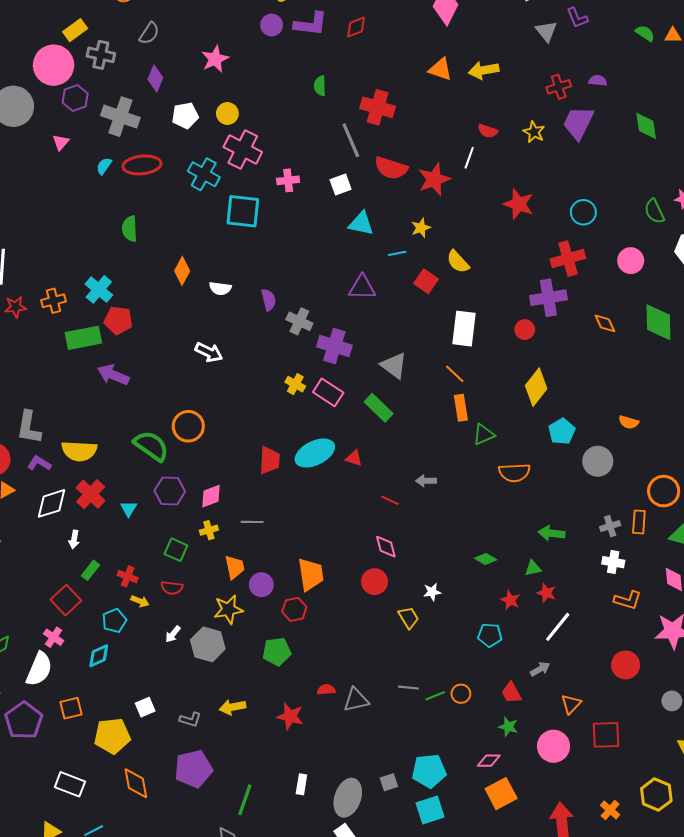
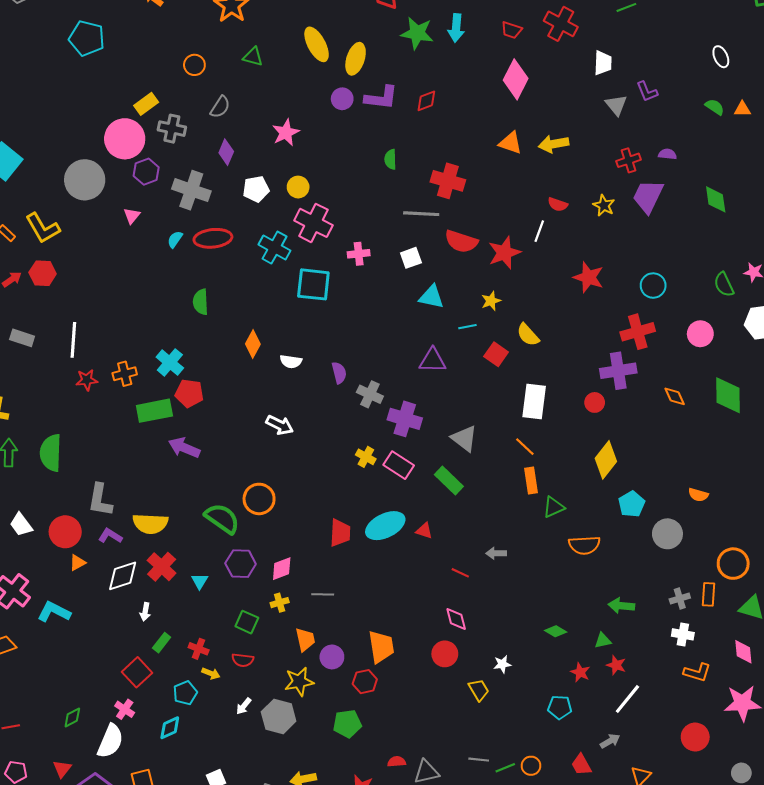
gray line: (351, 140) -> (421, 214), turned -64

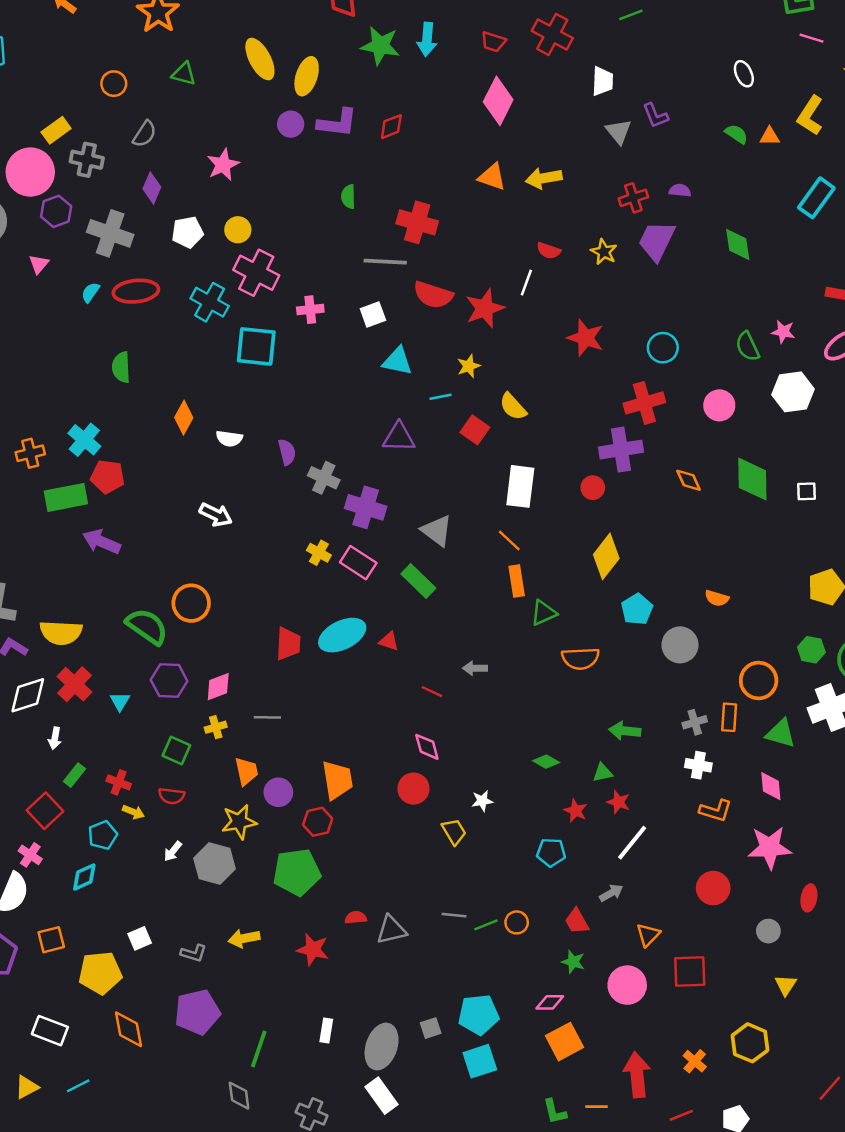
green pentagon: (347, 724) -> (297, 872), size x1.4

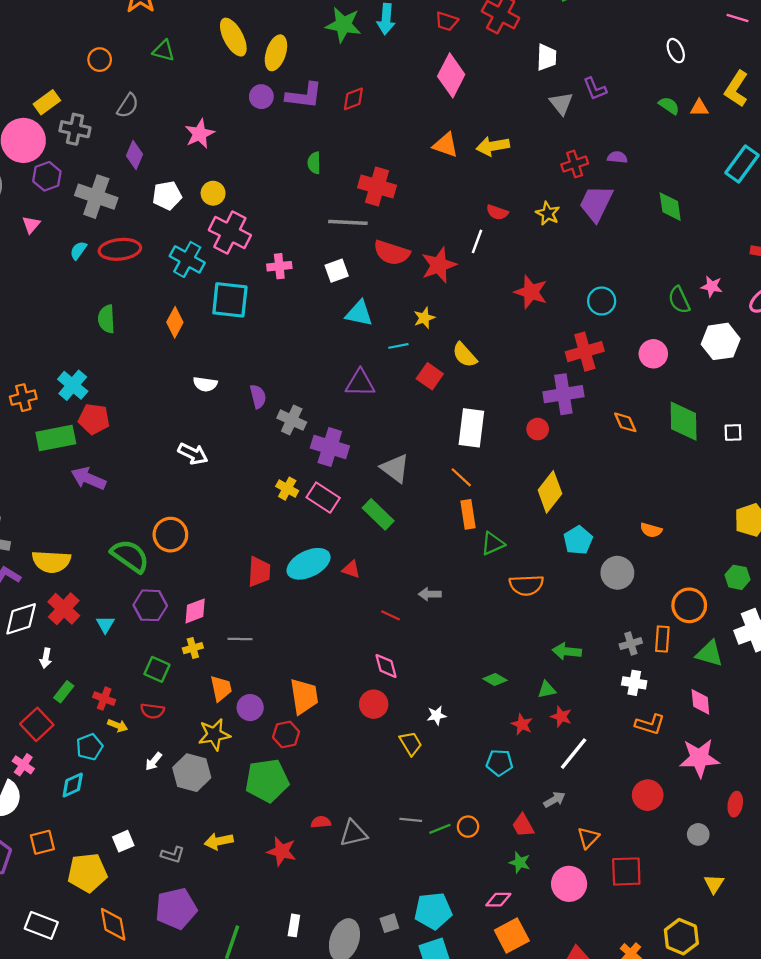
orange diamond: (184, 418) -> (175, 322), moved

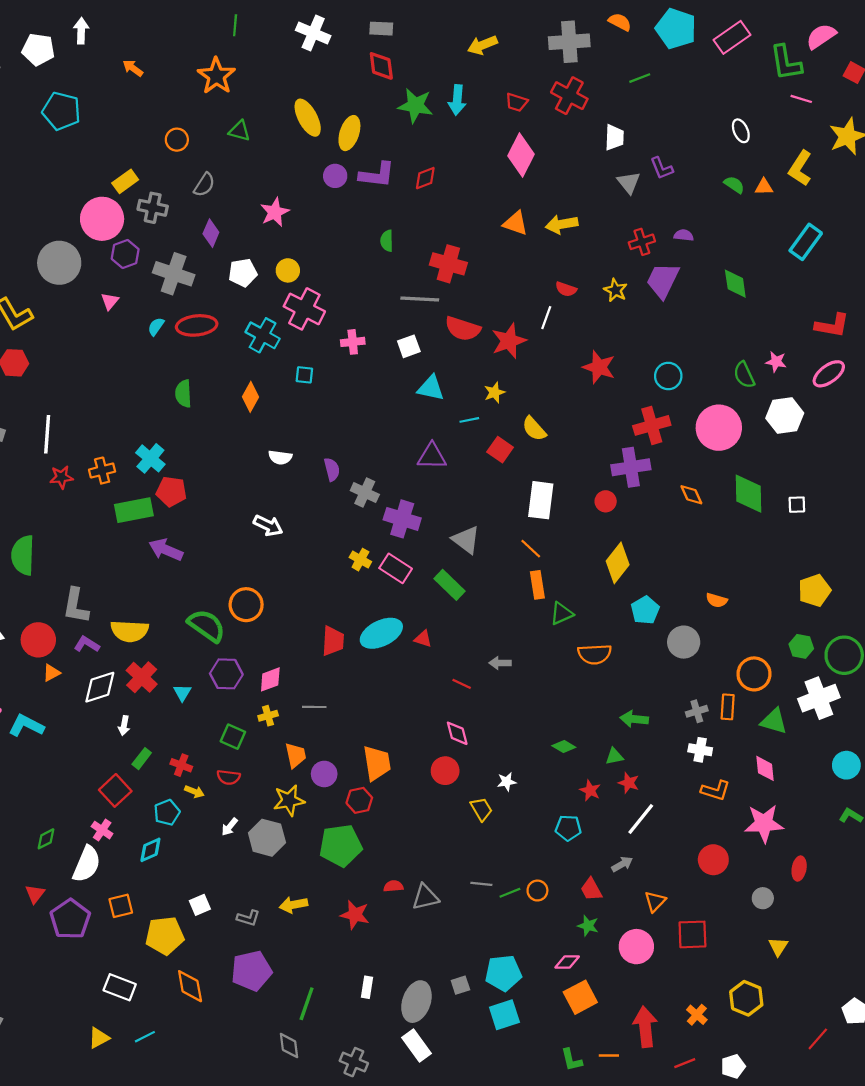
cyan square: (230, 300) -> (304, 375), size x0.5
pink circle: (653, 354) -> (719, 428), size x1.6

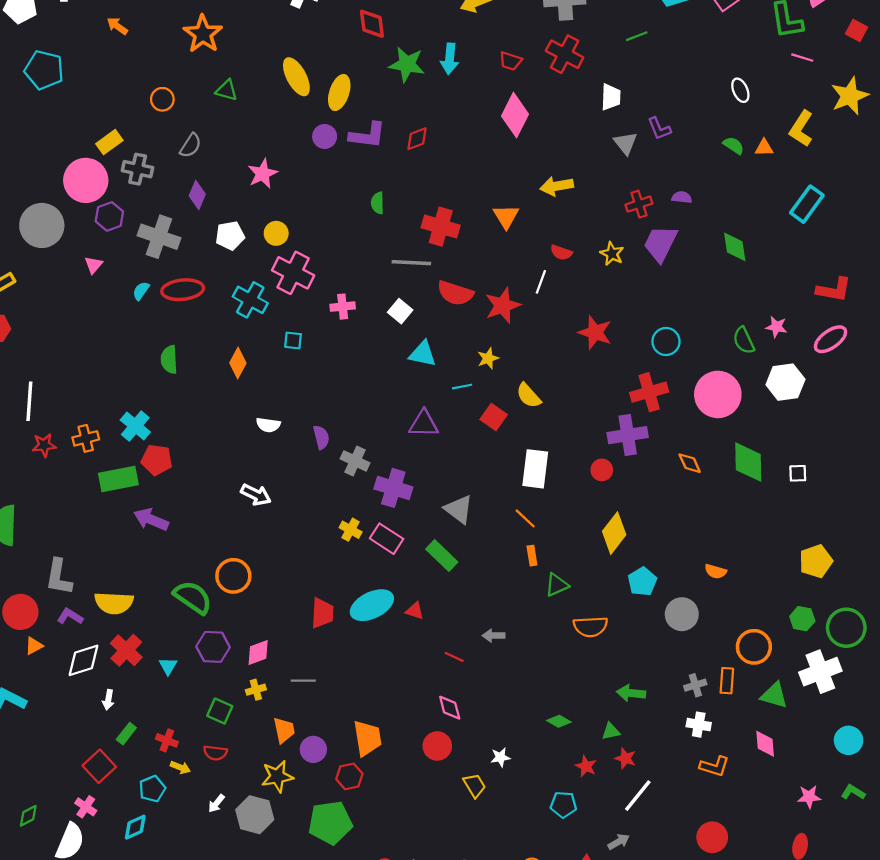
orange triangle: (515, 223) -> (506, 216), moved, turned 40
white square: (409, 346) -> (400, 311), turned -30
orange rectangle: (537, 585) -> (532, 556), size x0.7
pink star: (764, 823) -> (809, 797), moved, size x0.6

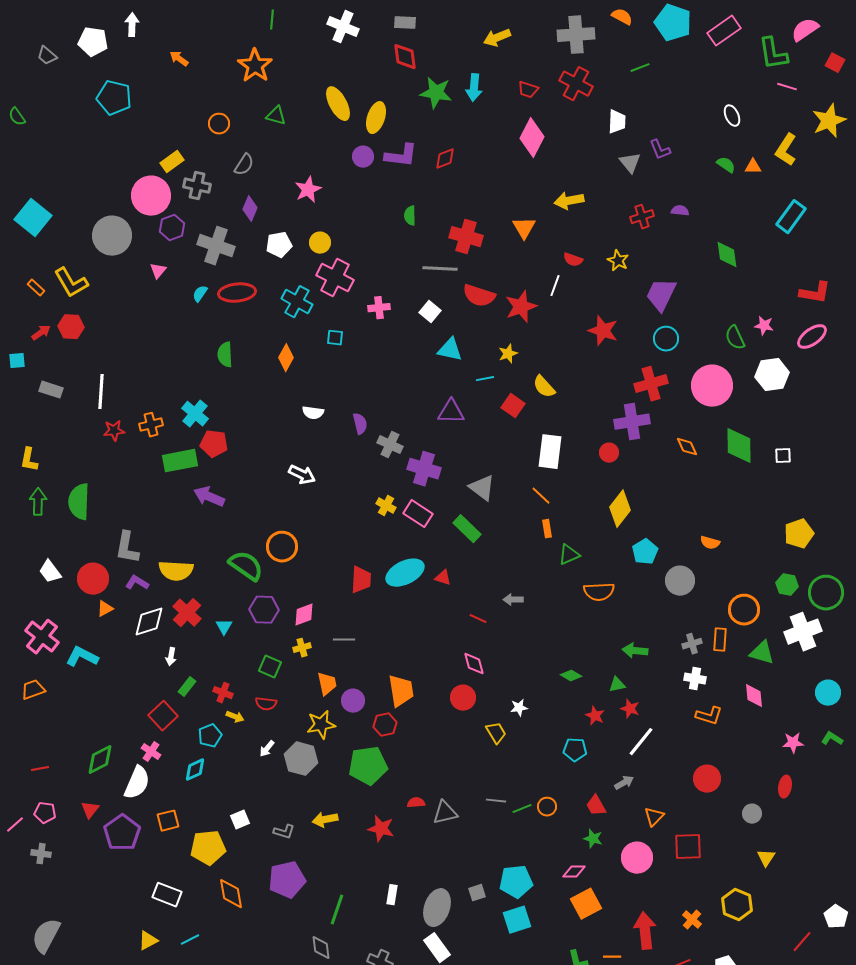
purple trapezoid: (660, 243) -> (661, 295), moved
green diamond: (28, 816) -> (100, 760), size x1.5

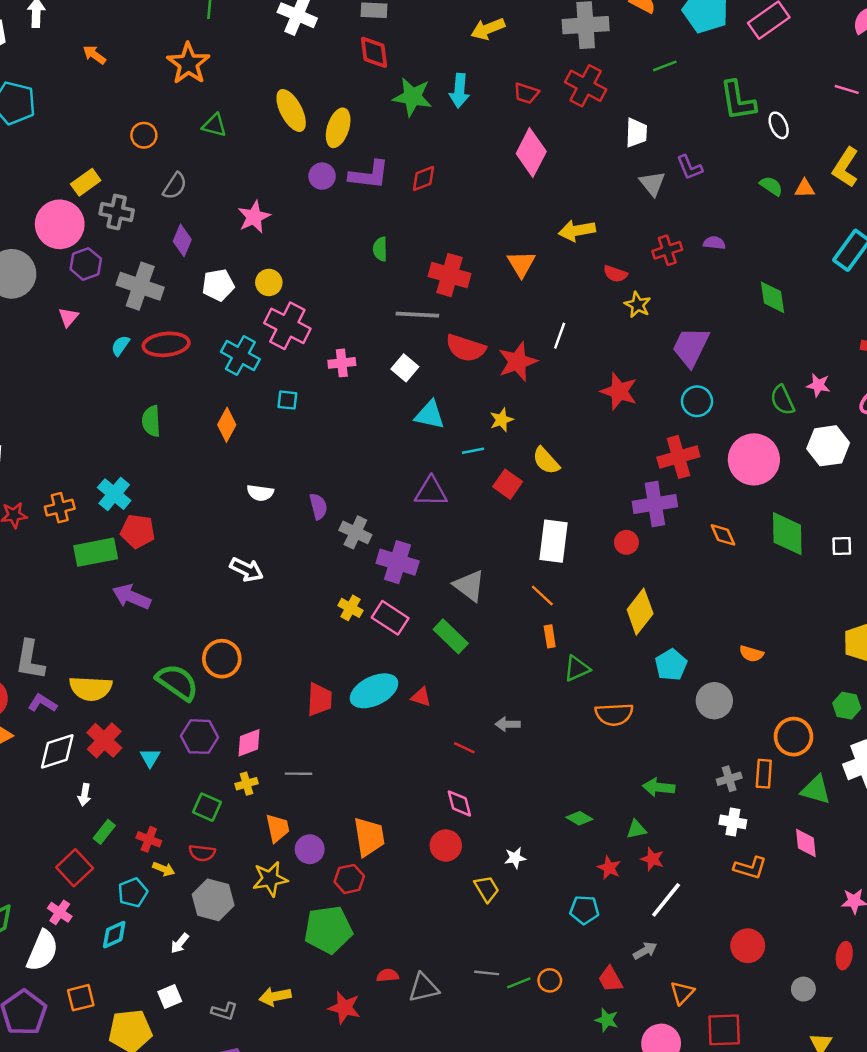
green L-shape: (773, 54) -> (738, 101), moved
red semicircle: (573, 260) -> (615, 274), moved
white arrow: (267, 749) -> (180, 943), moved
gray hexagon: (301, 759) -> (213, 900), moved

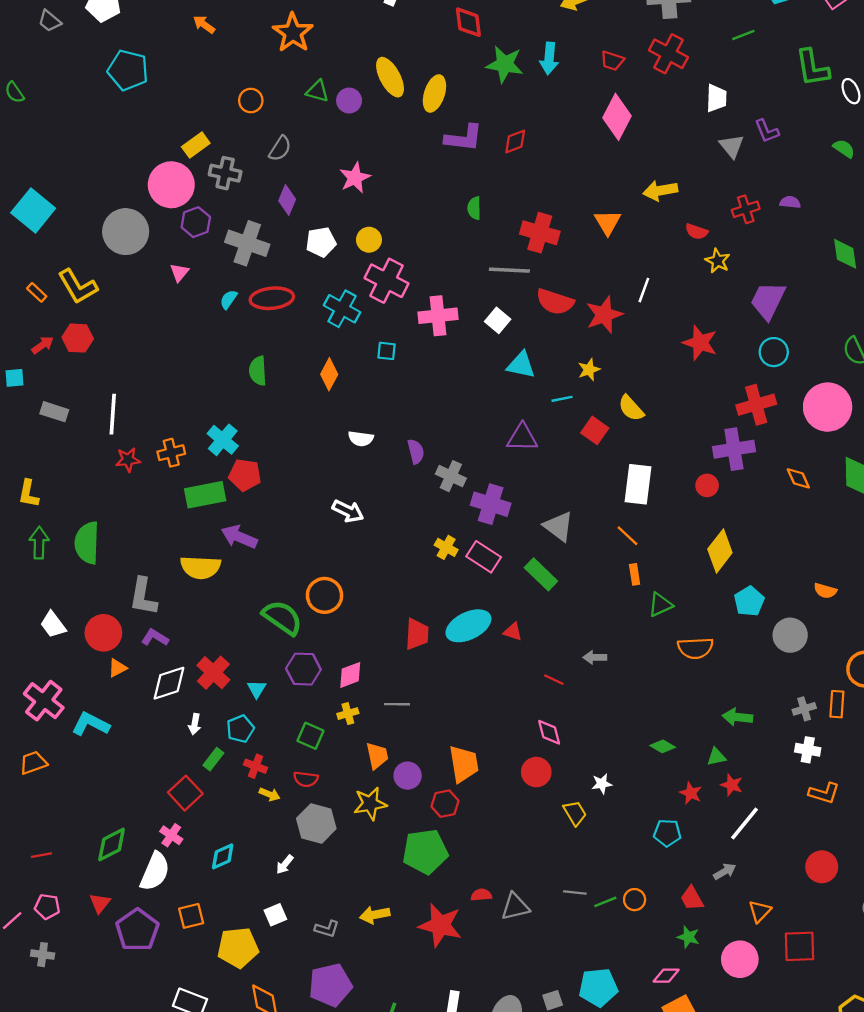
purple circle: (322, 176) -> (349, 101), moved
pink cross: (342, 363) -> (438, 316), size x1.5
yellow semicircle: (91, 688) -> (201, 567), moved
cyan pentagon: (133, 893) -> (240, 729), moved
red star: (344, 1008) -> (440, 925), size x1.4

